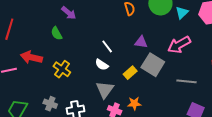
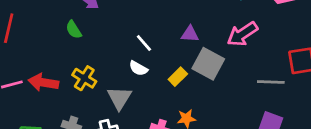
red arrow: (31, 57) -> (43, 82), moved
gray line: (186, 81) -> (271, 82), moved
gray triangle: (105, 90) -> (119, 98), moved

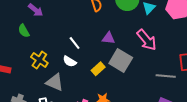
pink arrow: (242, 34) -> (147, 40), turned -100
yellow cross: (84, 78) -> (39, 60), moved
gray triangle: (119, 98) -> (55, 82), turned -42

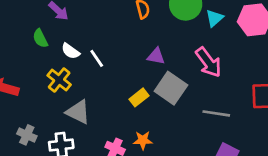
white line: (75, 43) -> (97, 58), moved
white semicircle: (70, 61) -> (70, 51), moved
gray line: (166, 76) -> (216, 113), moved

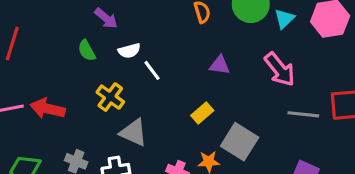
white semicircle: (70, 51) -> (129, 51), moved, turned -48
gray square: (171, 88) -> (240, 142), moved
gray line: (216, 113) -> (303, 114), moved

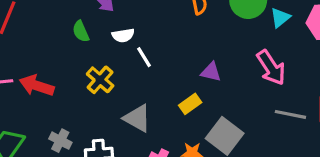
purple triangle: (220, 65) -> (211, 72), moved
gray triangle: (134, 133) -> (137, 118), moved

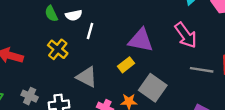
green semicircle: (81, 31) -> (51, 14), moved
white line: (144, 57) -> (90, 31), turned 49
purple triangle: (211, 72) -> (141, 40), size x1.6

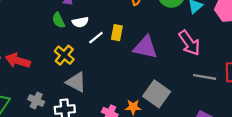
white line: (90, 31) -> (96, 38), turned 35
yellow rectangle: (126, 65) -> (117, 33), moved, turned -42
gray triangle: (87, 77) -> (76, 82), moved

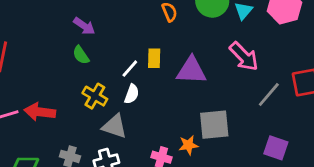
white semicircle: (80, 22) -> (132, 94), moved, turned -49
gray line: (205, 77) -> (269, 95), turned -50
gray square: (157, 94) -> (214, 125), turned -32

